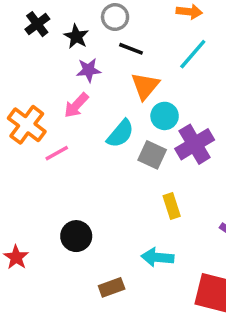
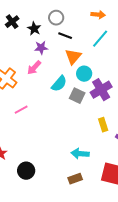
pink line: (57, 153) -> (21, 110), moved
yellow rectangle: (172, 206) -> (103, 125), moved
black circle: (76, 236) -> (26, 171), moved
brown rectangle: (112, 287) -> (75, 179), moved

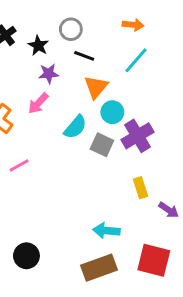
brown rectangle: (75, 179) -> (99, 268), size x1.6

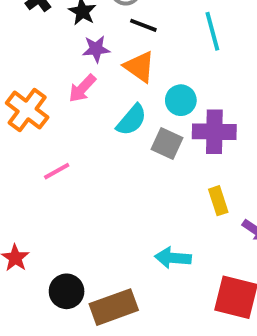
cyan line: (136, 60) -> (212, 31), turned -56
orange triangle: (96, 87) -> (139, 67), moved, turned -35
purple cross: (138, 136) -> (214, 132), turned 32
brown rectangle: (99, 268) -> (114, 307), moved

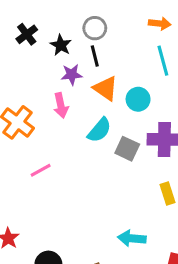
black line: (143, 25) -> (95, 56), moved, turned 55
pink arrow: (82, 88) -> (61, 105), turned -55
cyan circle: (181, 100) -> (138, 99), moved

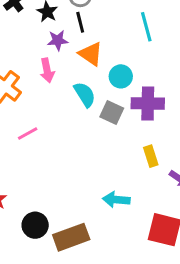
cyan circle: (138, 99) -> (121, 76), moved
cyan semicircle: (99, 130) -> (85, 94), turned -72

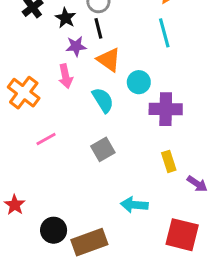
gray square: (112, 112) -> (103, 149), moved, turned 35

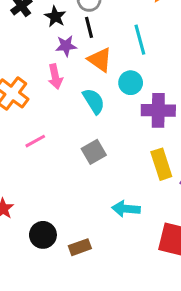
cyan line: (164, 33) -> (140, 40), moved
yellow rectangle: (169, 161) -> (161, 164), size x1.4
brown rectangle: (89, 242) -> (80, 247), size x0.6

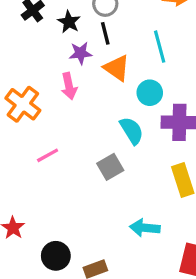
cyan semicircle: (94, 101) -> (132, 131), moved

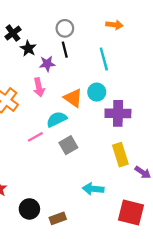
black star: (69, 22) -> (28, 48), moved
orange triangle: (117, 68) -> (73, 98), moved
cyan semicircle: (132, 131) -> (57, 119), moved, turned -84
pink line: (48, 155) -> (35, 137), moved

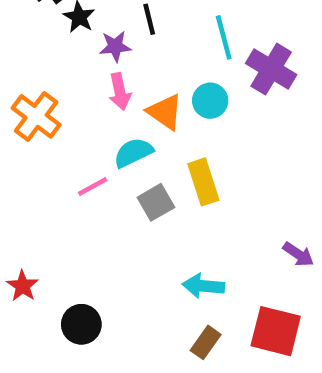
pink arrow: (39, 87) -> (120, 92), moved
purple cross: (118, 113) -> (271, 69), moved, turned 30
yellow rectangle: (120, 155) -> (203, 182), moved
brown rectangle: (58, 218) -> (206, 342), moved, turned -35

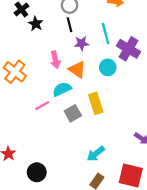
purple star: (115, 46) -> (82, 43), moved
cyan circle: (210, 101) -> (108, 67), moved
cyan arrow: (203, 286) -> (96, 154), turned -42

